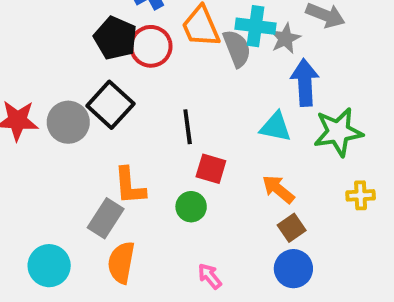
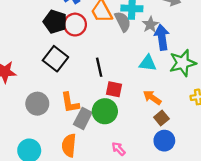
gray star: (285, 38) -> (150, 25), moved
gray circle: (68, 122) -> (37, 104), moved
green circle: (191, 207) -> (105, 111), size x1.5
gray rectangle: (106, 218) -> (83, 118), moved

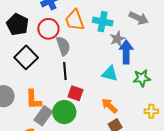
black pentagon: (55, 22) -> (18, 24), moved
gray semicircle: (123, 22) -> (63, 46), moved
green star: (183, 63) -> (142, 78), size x0.7

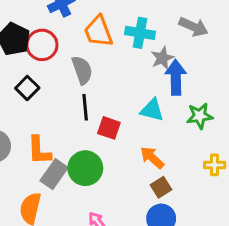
red circle: (48, 29) -> (42, 45), moved
black square: (26, 57) -> (27, 88), size x0.7
red square: (76, 93) -> (109, 128), moved

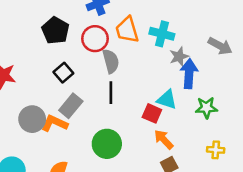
gray arrow: (193, 27) -> (220, 46), moved
red circle: (42, 45) -> (95, 39), moved
red square: (109, 128) -> (152, 113), moved
orange L-shape: (39, 150) -> (54, 123), moved, turned 112
gray rectangle: (54, 174) -> (71, 106), moved

